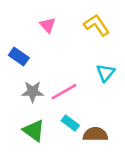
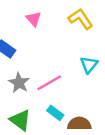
gray star: (33, 92) -> (19, 83), turned 30

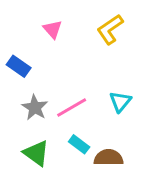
yellow L-shape: (81, 19) -> (110, 29), turned -90
cyan triangle: (89, 65) -> (120, 102), moved

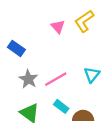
pink triangle: (53, 29) -> (58, 27), moved

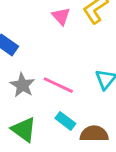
pink line: (56, 79) -> (58, 85), turned 55

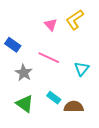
pink line: (58, 85) -> (49, 58), moved

